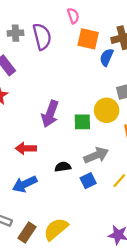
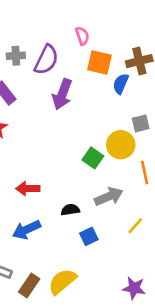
purple semicircle: (42, 37) -> (46, 60), turned 40
purple arrow: (50, 114) -> (62, 94), moved
green square: (82, 122) -> (93, 158), turned 36
blue square: (88, 181) -> (89, 236), moved

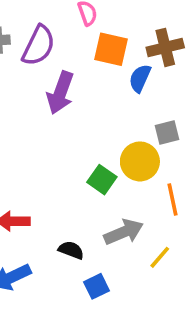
black semicircle: (70, 210) -> (71, 250), turned 30
yellow line: (135, 226) -> (160, 257), moved

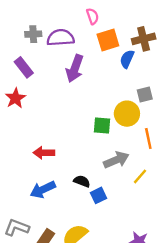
purple semicircle: (39, 46) -> (61, 38), turned -120
orange square: (111, 49) -> (108, 40), turned -30
green square: (102, 180) -> (102, 125), turned -30
black semicircle: (71, 250) -> (82, 181), moved

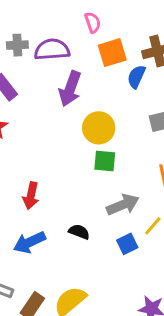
yellow circle: (127, 114) -> (99, 128), moved
red arrow: (44, 153) -> (31, 196), turned -78
blue square: (98, 195) -> (127, 244), moved

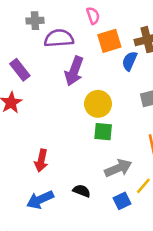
gray cross: (17, 45) -> (35, 21), moved

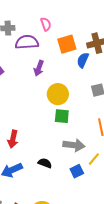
pink semicircle: (93, 16) -> (46, 24), moved
purple arrow: (74, 71) -> (39, 68), size x0.7
gray arrow: (118, 168) -> (74, 145), turned 30

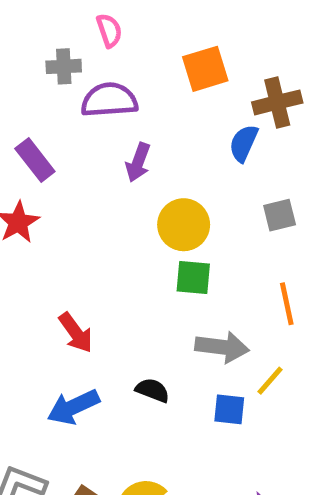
pink semicircle: (46, 24) -> (109, 30), moved
orange square: (67, 44) -> (205, 69), moved
red arrow: (13, 139) -> (76, 333), turned -48
blue square: (77, 171) -> (229, 409), turned 32

